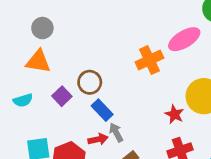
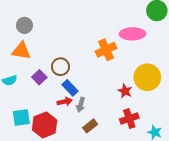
pink ellipse: (184, 39) -> (132, 34), turned 30
gray arrow: (116, 132) -> (81, 105), turned -136
red arrow: (98, 139) -> (65, 102), moved

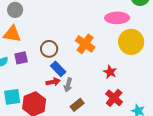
orange cross: (106, 50) -> (85, 44), moved, turned -30
purple square: (39, 77) -> (21, 58), moved, turned 32
yellow circle: (147, 77) -> (131, 42), moved
red cross: (129, 119) -> (114, 98), turned -30

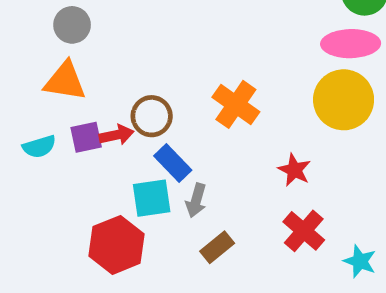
pink ellipse: (117, 18) -> (351, 44), moved
red arrow: (53, 82) -> (117, 135), moved
cyan square: (12, 97) -> (152, 198), moved

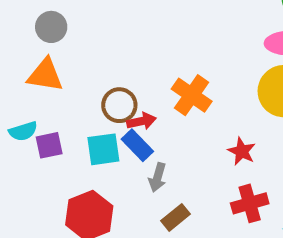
red arrow: (117, 135) -> (141, 121), moved
purple square: (86, 137) -> (49, 145), moved
cyan square: (152, 198) -> (103, 149), moved
red cross: (304, 231) -> (250, 203), turned 33

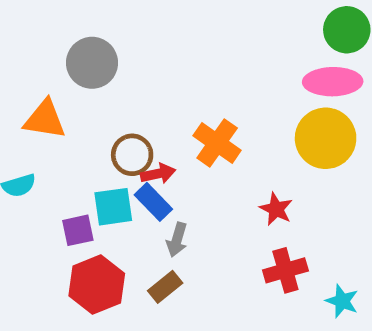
gray circle: (51, 27) -> (92, 63), moved, size x1.4
purple square: (49, 145) -> (78, 230), moved
brown rectangle: (176, 217) -> (165, 287), moved

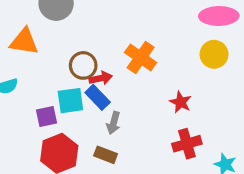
yellow circle: (326, 138) -> (214, 54), size x0.7
brown rectangle: (165, 287) -> (106, 155), turned 60

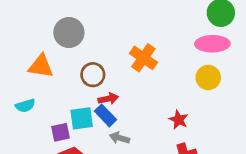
orange cross: (141, 57) -> (143, 58), moved
brown circle: (83, 65) -> (93, 75), moved
gray arrow: (113, 123) -> (120, 138), turned 90

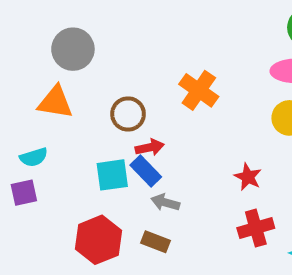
gray circle: (69, 32) -> (73, 49), moved
purple square: (60, 132) -> (24, 193), moved

